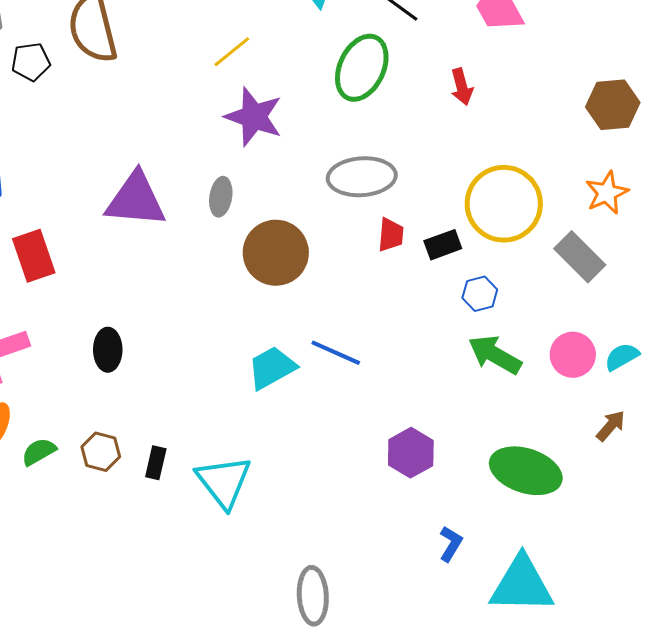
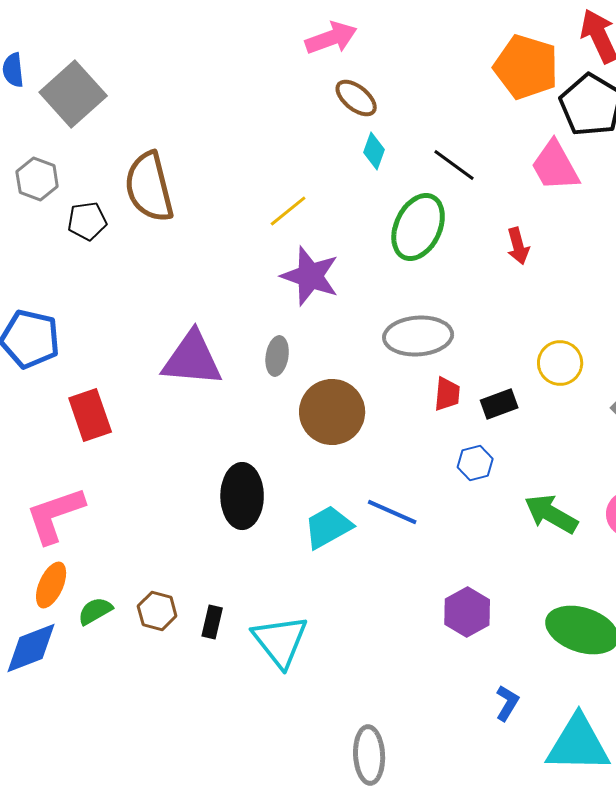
yellow circle: (504, 204) -> (560, 363), size x0.6
blue hexagon: (480, 294) -> (475, 463), moved
black ellipse: (108, 350) -> (242, 496), moved, size x1.5

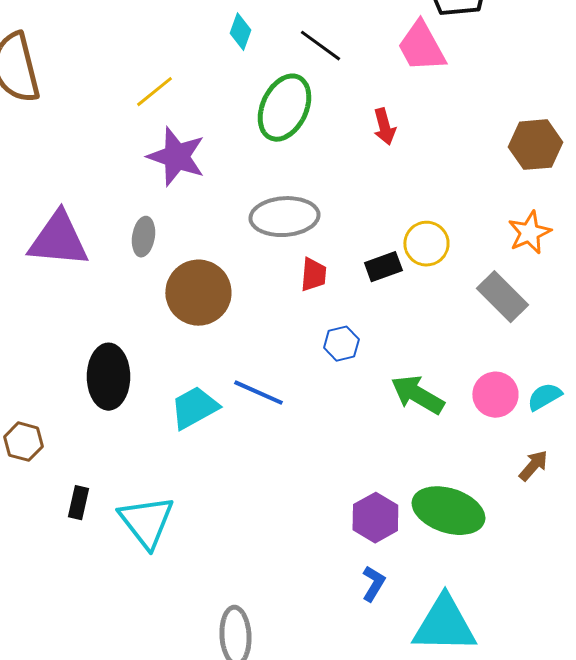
black rectangle: (499, 404) -> (383, 267), moved
brown hexagon: (157, 611) -> (23, 442), moved
purple hexagon: (467, 612) -> (375, 518), moved

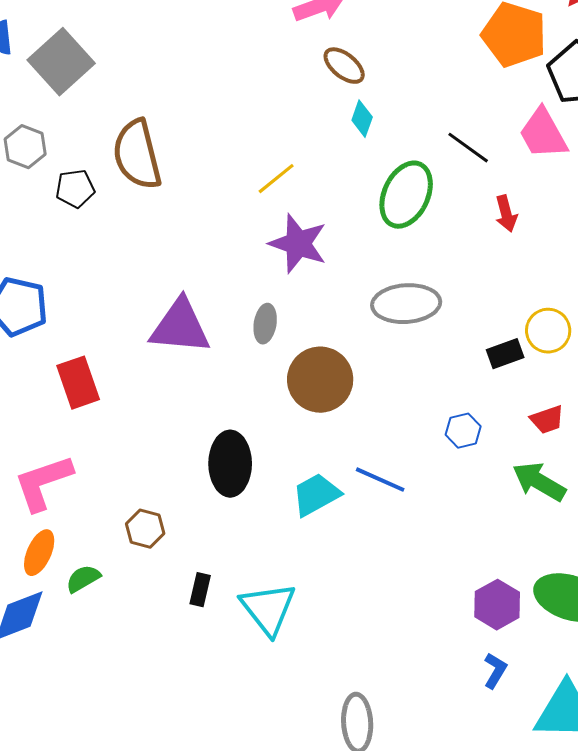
black line: (320, 46) -> (468, 148), moved
red trapezoid: (313, 275) -> (547, 420), moved, turned 66

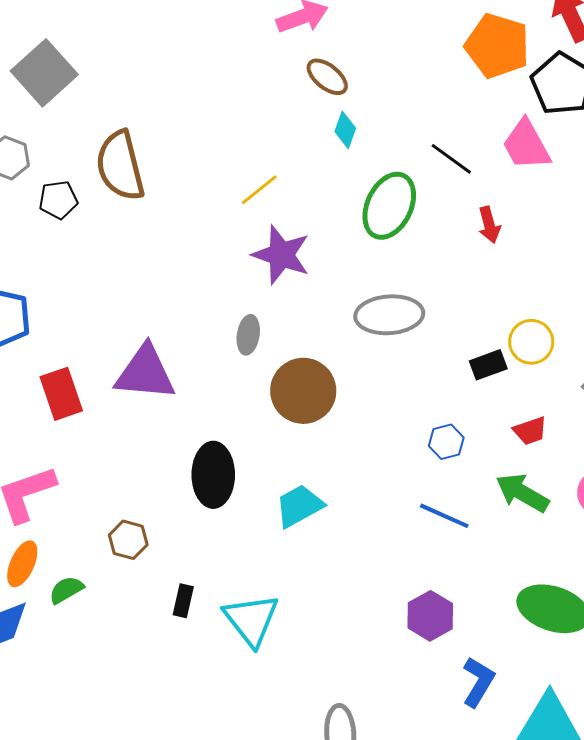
purple triangle: (180, 327) -> (145, 373), moved
blue line: (380, 480) -> (444, 516), moved
purple hexagon: (497, 605) -> (430, 616), moved
blue L-shape: (495, 671) -> (478, 682), size x1.4

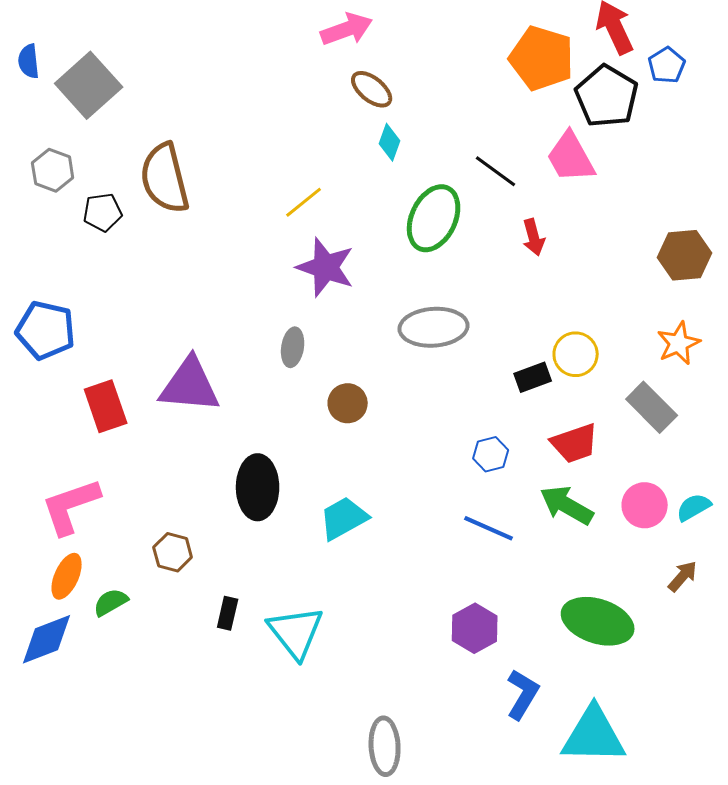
brown circle: (303, 391) -> (348, 403), size x0.6
red trapezoid: (530, 431) -> (575, 443), size x1.4

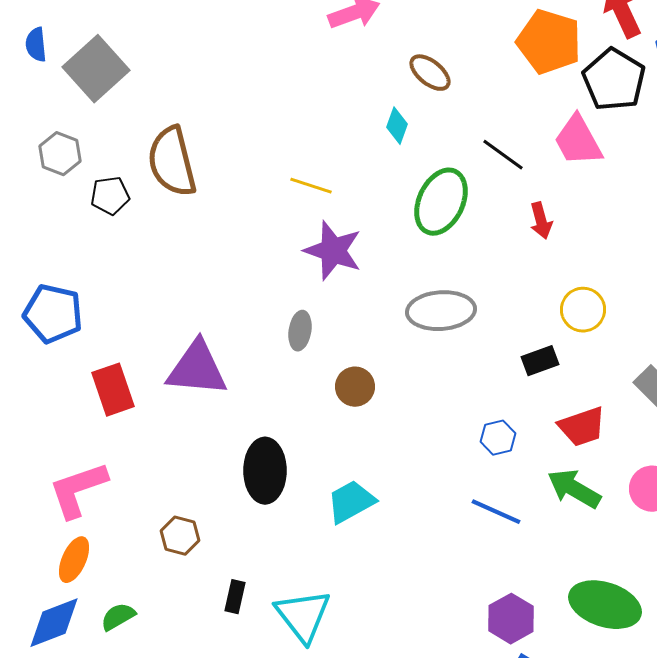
brown ellipse: (372, 89) -> (430, 73), moved
yellow line: (304, 202) -> (311, 186), turned 57
yellow circle: (576, 354) -> (583, 310), moved
green semicircle: (111, 602) -> (118, 617), moved
purple hexagon: (475, 628) -> (511, 619), moved

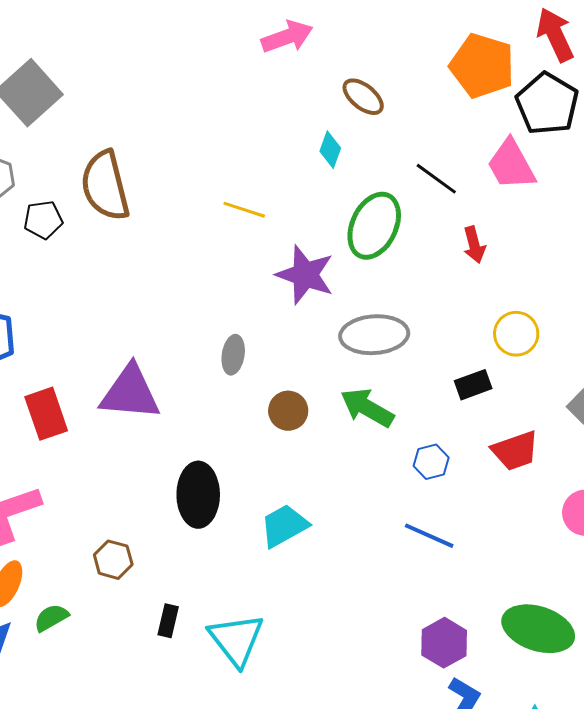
purple star: (333, 251) -> (305, 275), moved
green arrow: (574, 489) -> (367, 408), moved
green semicircle: (118, 617) -> (51, 618), moved

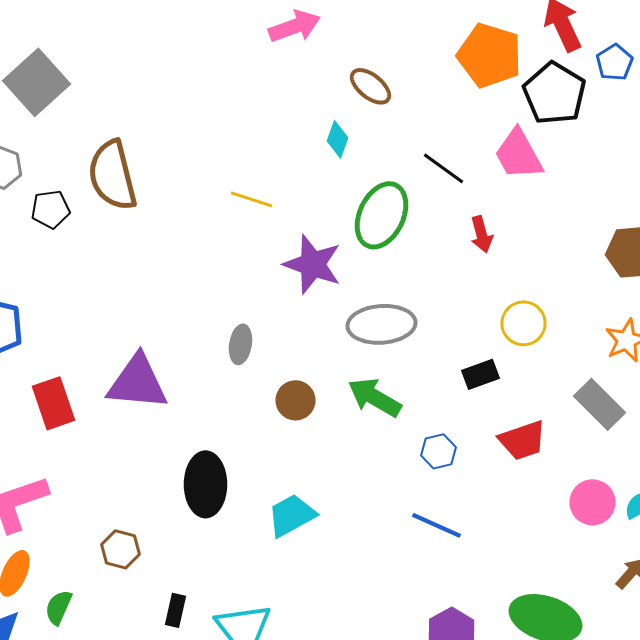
green semicircle: (51, 618) -> (58, 607), turned -36

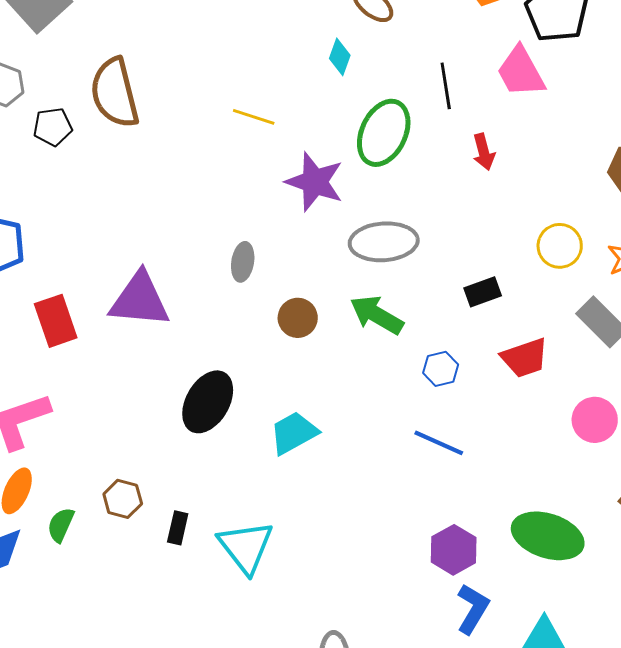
black line: (444, 168) -> (446, 86), turned 45
yellow circle: (524, 323) -> (560, 246), moved
black ellipse: (206, 484) -> (208, 402), turned 30
brown hexagon: (120, 549) -> (123, 499), moved

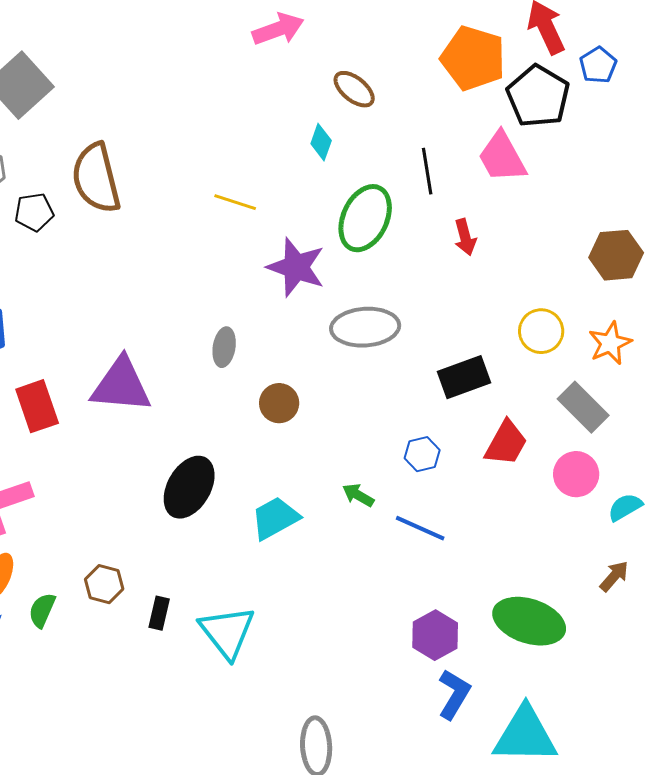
black rectangle: (483, 292) -> (464, 377), size x1.4
green arrow: (377, 315) -> (358, 495), moved, size x0.6
red trapezoid: (525, 358) -> (506, 443), turned -42
pink circle: (595, 420) -> (576, 474), moved

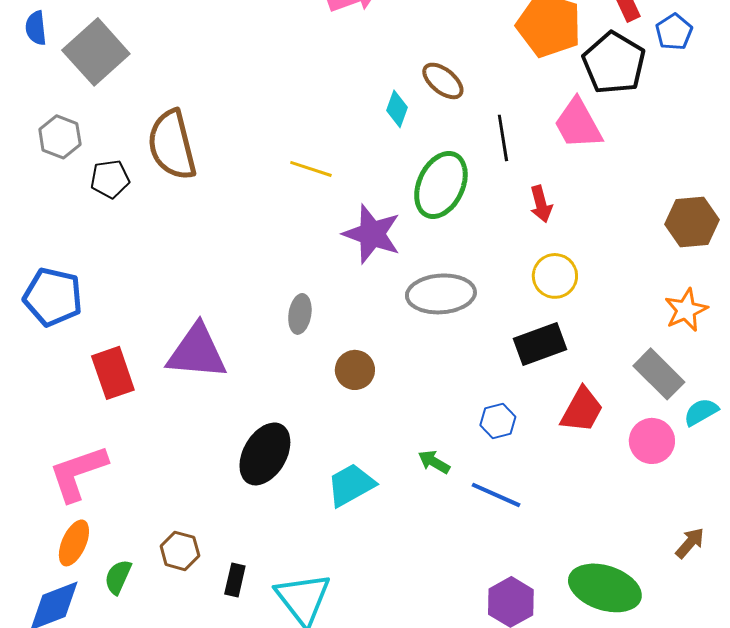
brown ellipse: (354, 89) -> (443, 81), moved
yellow circle: (541, 331) -> (555, 276), moved
cyan semicircle: (625, 507) -> (701, 412), moved

